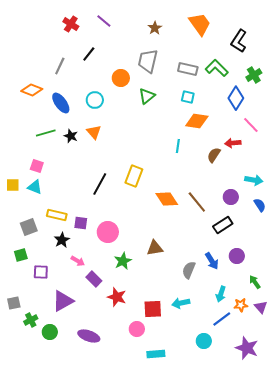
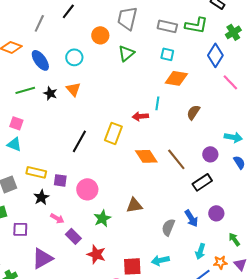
green L-shape: (217, 68) -> (196, 25), turned 145
red arrow: (233, 143) -> (140, 116), moved

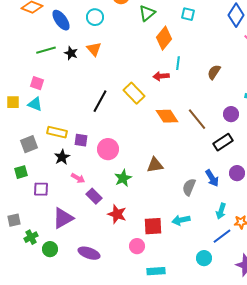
orange diamond: (176, 78) -> (164, 38), moved, turned -60
yellow rectangle: (113, 133) -> (134, 93), turned -65

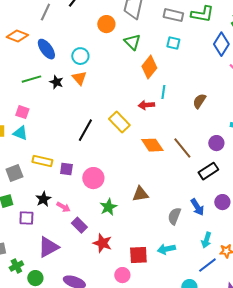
green triangle: (147, 13) -> (132, 42), turned -36
cyan circle: (95, 17) -> (80, 56), moved
black star: (62, 157) -> (43, 199), moved

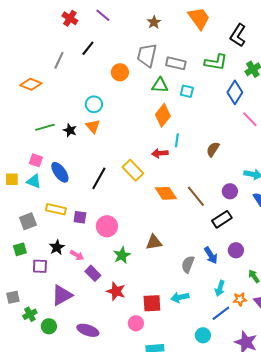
gray rectangle: (173, 15) -> (176, 63), moved
green triangle: (132, 42) -> (160, 85), moved, turned -42
blue ellipse: (46, 49) -> (60, 172), moved

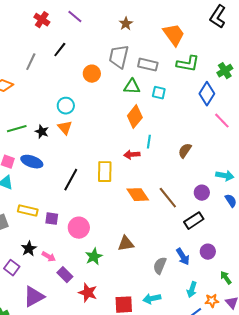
orange trapezoid: (199, 18) -> (174, 35), moved
black L-shape: (238, 35) -> (218, 17), moved
yellow rectangle: (133, 170) -> (105, 172), turned 45
blue ellipse: (60, 172) -> (32, 162), moved, turned -35
purple square: (40, 266) -> (12, 268), turned 35

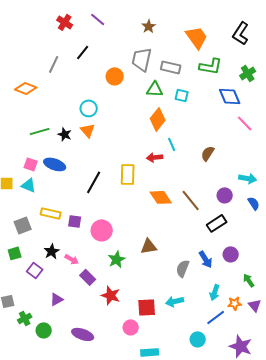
black L-shape: (218, 17) -> (241, 33), moved
blue diamond: (207, 94) -> (230, 96), turned -55
cyan line: (149, 142) -> (172, 144), turned -32
purple triangle: (34, 297) -> (57, 299), size x0.6

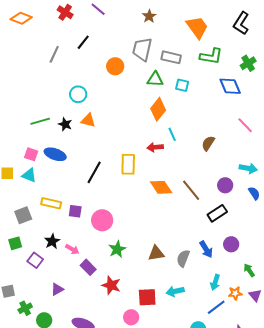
orange diamond: (26, 88) -> (21, 18), moved
cyan circle: (89, 108) -> (78, 94), moved
pink line: (245, 123) -> (245, 125), moved
orange triangle: (88, 130) -> (88, 120), turned -35
brown triangle: (149, 246) -> (156, 253), moved

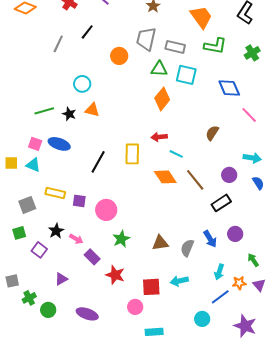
cyan square: (182, 85) -> (186, 75), size x1.5
blue diamond: (230, 86) -> (229, 88), moved
cyan line: (172, 134) -> (176, 154), moved, turned -40

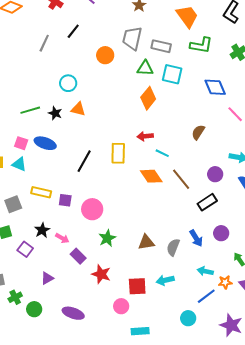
cyan arrow: (219, 272) -> (205, 271), turned 84

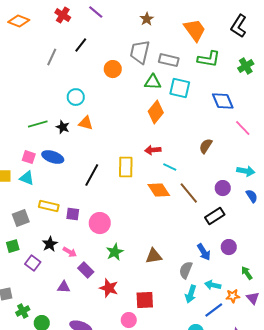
gray semicircle: (173, 247) -> (186, 270), moved
purple triangle: (47, 278) -> (64, 287), moved, turned 32
cyan arrow: (165, 280) -> (191, 294), moved, turned -60

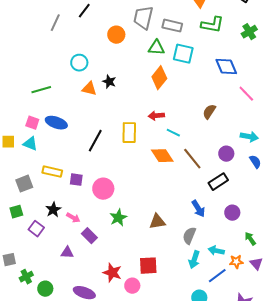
black star: (63, 127) -> (109, 82), moved
blue arrow: (204, 252) -> (198, 209), moved
red star: (109, 288) -> (112, 273), moved

